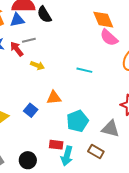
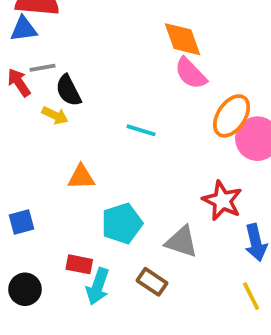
black semicircle: (44, 15) -> (68, 91), moved
blue square: (31, 110) -> (22, 222), moved, turned 32

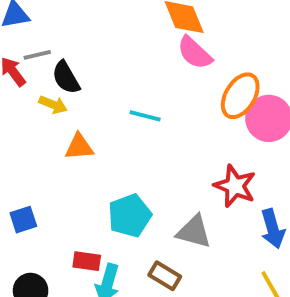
orange triangle: (81, 177) -> (79, 147), moved

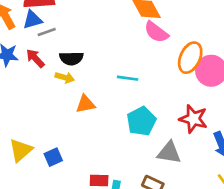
gray line: (37, 55) -> (47, 32), moved
black semicircle: (66, 78) -> (71, 58), turned -55
cyan pentagon: (130, 216) -> (141, 121), moved

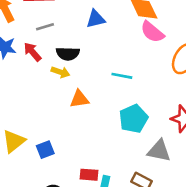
blue triangle: (32, 20) -> (96, 19), moved

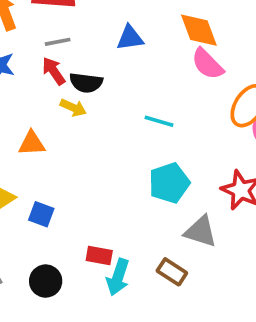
red arrow: (32, 52) -> (54, 71), moved
orange triangle: (79, 99) -> (32, 143), moved
blue square: (45, 150) -> (41, 214), turned 36

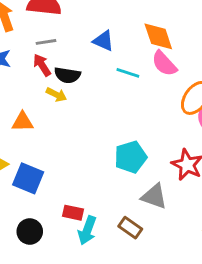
blue triangle: (130, 38) -> (103, 41), turned 30
cyan line: (159, 121) -> (128, 73), moved
blue square: (41, 214) -> (28, 178), size x1.5

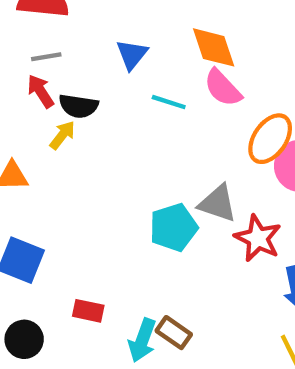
blue triangle: (103, 41) -> (132, 55), turned 45
yellow arrow: (56, 95) -> (62, 135), turned -78
gray triangle: (154, 196) -> (218, 203), moved
cyan arrow: (87, 230) -> (142, 340), moved

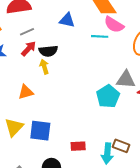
blue triangle: (132, 55) -> (67, 20), turned -42
red arrow: (41, 91) -> (29, 49), turned 91
cyan line: (169, 102) -> (100, 36), moved
yellow arrow: (62, 135) -> (44, 67), turned -40

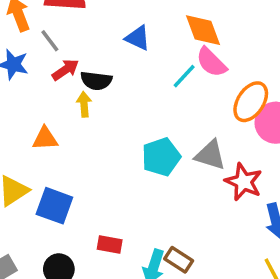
gray line: (27, 32) -> (50, 41), moved, turned 64
cyan line: (100, 36) -> (184, 76), turned -63
cyan pentagon: (108, 96) -> (161, 157), moved

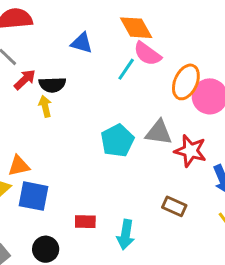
orange triangle: (45, 138) -> (19, 166), moved
brown rectangle: (179, 260) -> (174, 206), moved

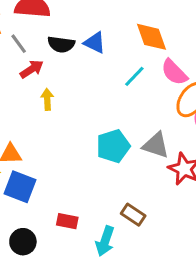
pink semicircle: (147, 54) -> (174, 72), moved
black semicircle: (52, 85) -> (61, 44), moved
brown rectangle: (174, 206) -> (133, 215), moved

